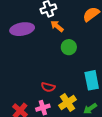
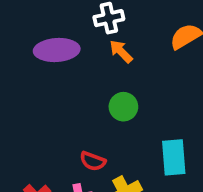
green circle: (69, 47) -> (123, 107), moved

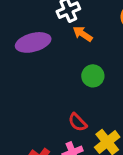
red semicircle: (93, 161) -> (78, 122), turned 36

